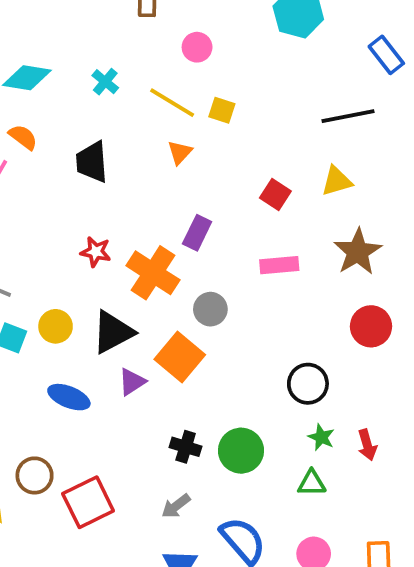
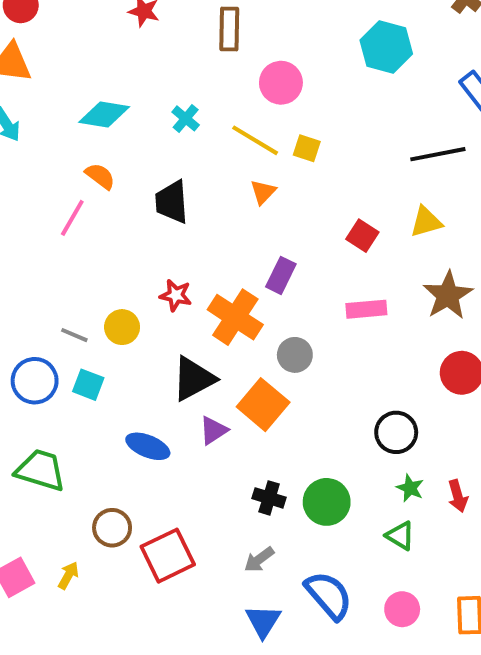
pink circle: (197, 47) -> (281, 83), size x1.4
yellow circle: (56, 326) -> (122, 327), moved
green triangle: (312, 483) -> (400, 536), turned 32

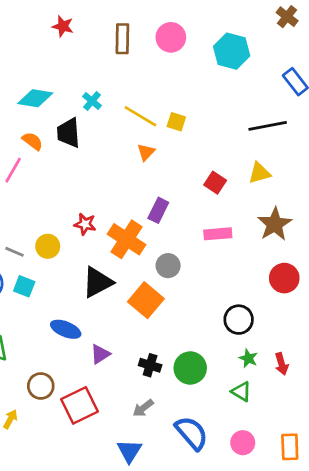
pink circle: (281, 83) -> (171, 37), moved
black trapezoid: (172, 202) -> (68, 133), moved
purple triangle: (213, 430) -> (100, 354), moved
blue triangle: (263, 621) -> (129, 451), moved

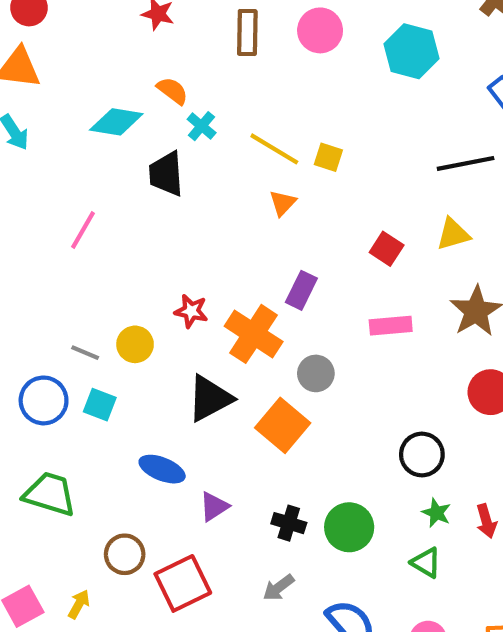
orange semicircle: (32, 141) -> (172, 91), moved

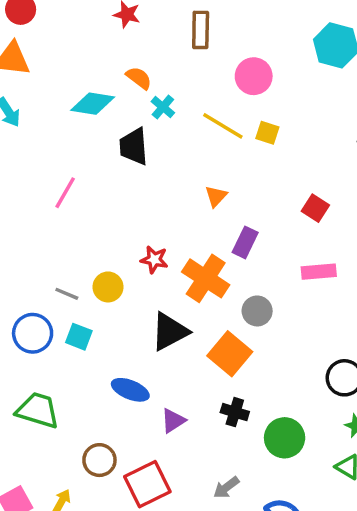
pink circle: (320, 30) -> (254, 76), moved
orange triangle: (283, 203) -> (216, 196), moved
black cross: (289, 523) -> (235, 412), moved

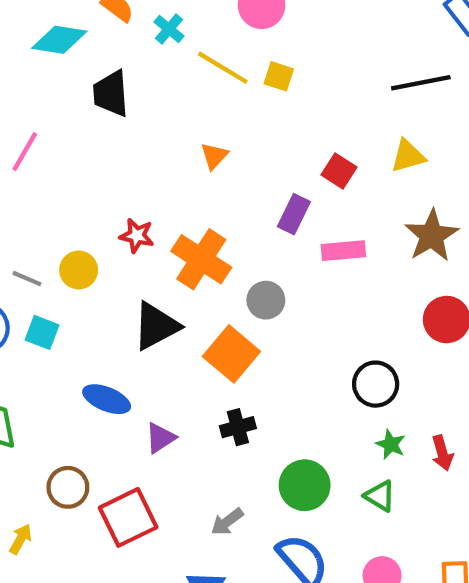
cyan cross: (163, 107) -> (169, 29), moved
purple rectangle: (245, 242) -> (294, 214), moved
black cross: (235, 412) -> (238, 427), turned -32
green circle: (285, 438) -> (305, 485), moved

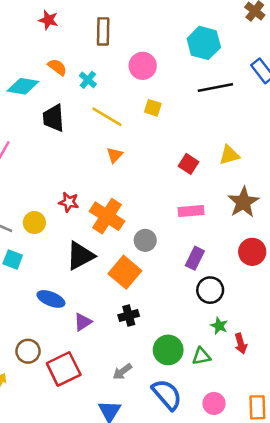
yellow line: (223, 68) -> (107, 117), moved
black line: (421, 83) -> (215, 87), moved
purple rectangle: (294, 214) -> (195, 258), moved
red arrow: (442, 453) -> (241, 344), moved
green triangle: (380, 496) -> (201, 356), moved, turned -42

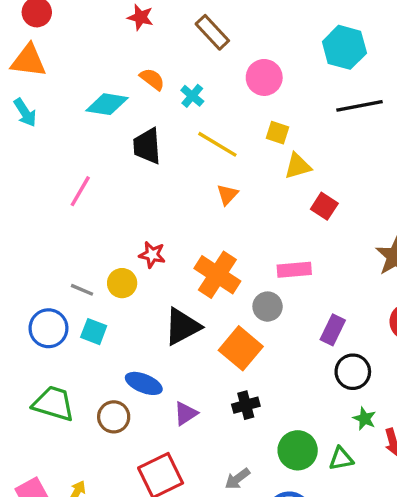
brown rectangle: (103, 31) -> (212, 32), turned -44
yellow triangle: (229, 155) -> (298, 166), moved
red star: (69, 202) -> (152, 255), moved
pink rectangle: (191, 211) -> (294, 270), moved
brown circle: (28, 351) -> (114, 417), moved

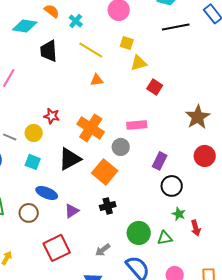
orange triangle: (227, 194) -> (97, 80), turned 40
cyan square: (94, 332) -> (33, 162), moved

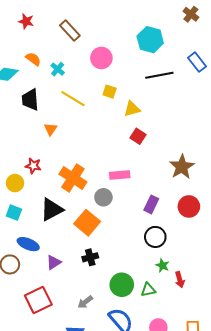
yellow triangle: (139, 63) -> (132, 109), moved
orange triangle: (97, 80) -> (51, 129), moved, turned -48
purple rectangle: (160, 161) -> (151, 204), moved

